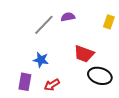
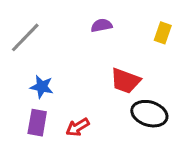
gray line: (44, 25) -> (25, 37), moved
blue star: (41, 60) -> (42, 87), moved

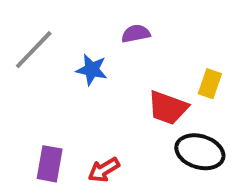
yellow rectangle: (163, 33) -> (210, 84), moved
blue star: (42, 87) -> (92, 70), moved

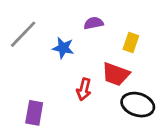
yellow rectangle: (210, 84) -> (131, 42), moved
red arrow: (104, 170) -> (84, 89), moved, turned -45

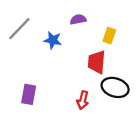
red trapezoid: (116, 74) -> (97, 62), turned 75
red arrow: (84, 89) -> (83, 100), moved

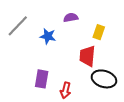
purple rectangle: (29, 94) -> (42, 79), moved
red arrow: (83, 100) -> (66, 90), moved

